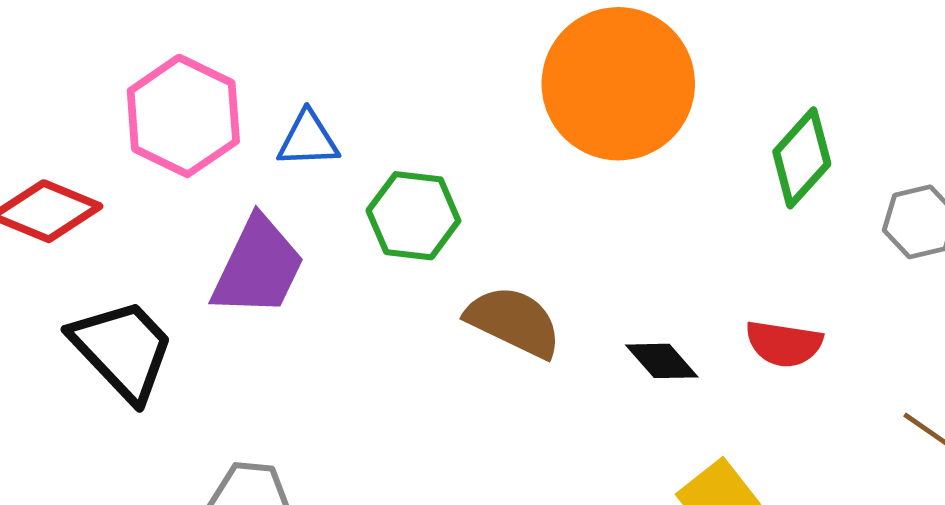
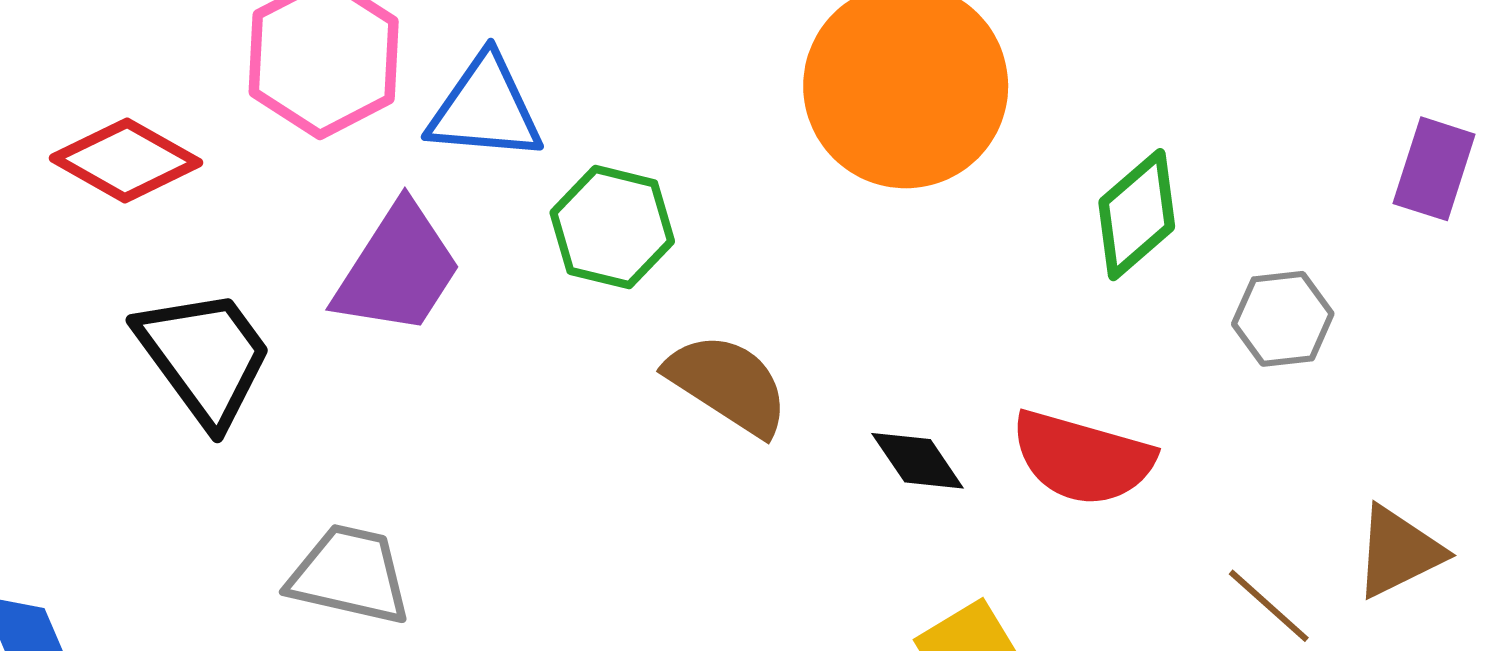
blue triangle: (308, 139) -> (485, 108), size x1.4
red semicircle: (784, 344) -> (1082, 458), size x1.4

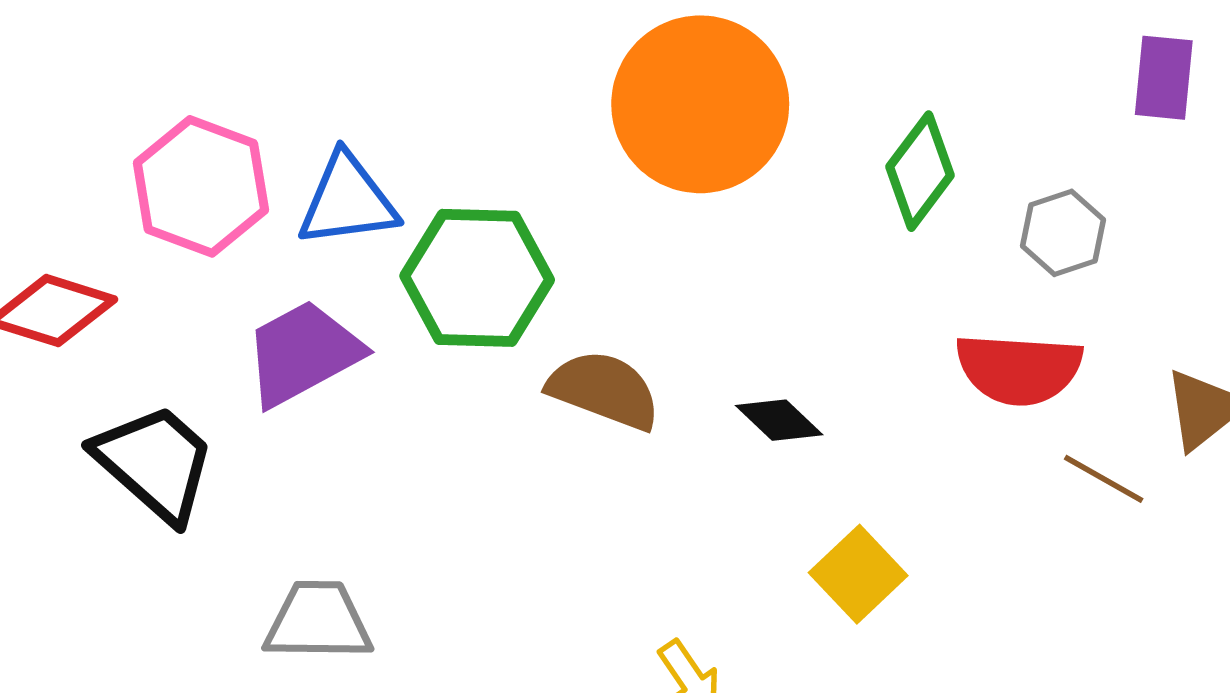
green hexagon: (612, 227) -> (477, 278), size x1.4
purple trapezoid: (398, 269) -> (303, 353), turned -139
red semicircle: (1082, 458) -> (1019, 369), moved

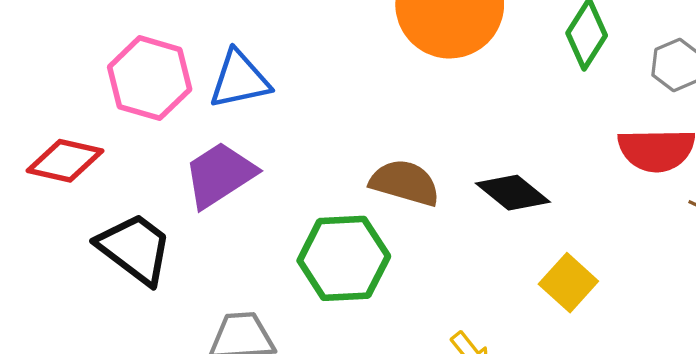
green hexagon: (477, 278) -> (344, 258), moved
black diamond: (779, 420) -> (513, 193), size x1.4

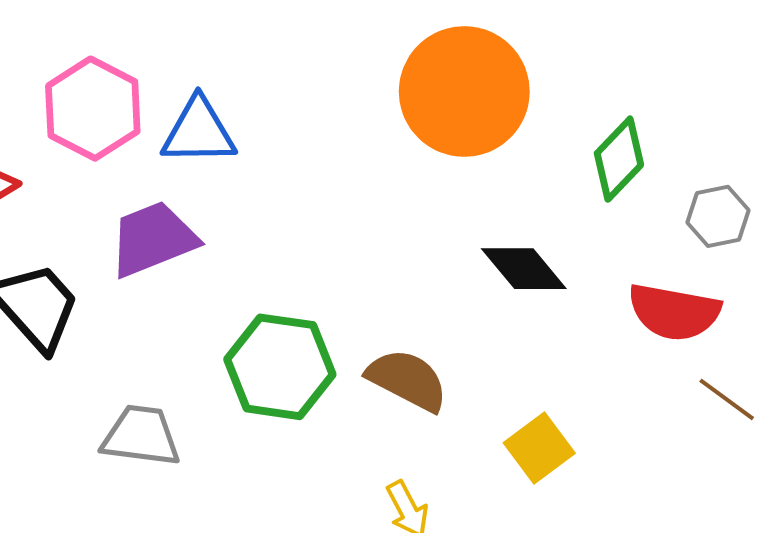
brown semicircle: (405, 183) -> (407, 380), moved
black diamond: (513, 193) -> (524, 269), moved

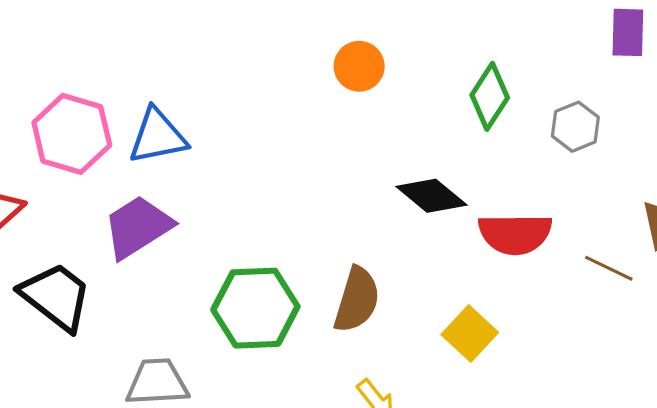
orange circle: (464, 91) -> (359, 66), size x0.5
red semicircle: (674, 312) -> (515, 234), moved
brown semicircle: (407, 380) -> (357, 300), turned 90

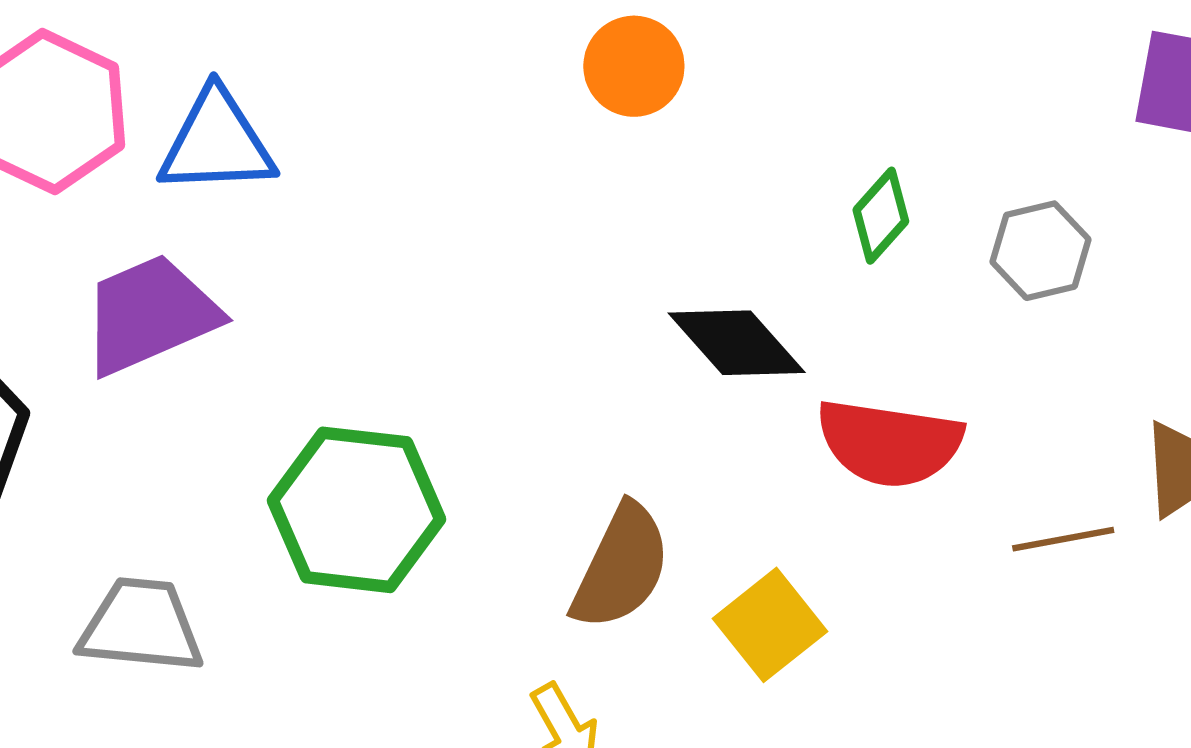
green diamond: (490, 96) -> (881, 216), moved, size x0.7
brown line: (609, 268) -> (1063, 539), turned -45
brown semicircle: (357, 300) -> (621, 567), moved

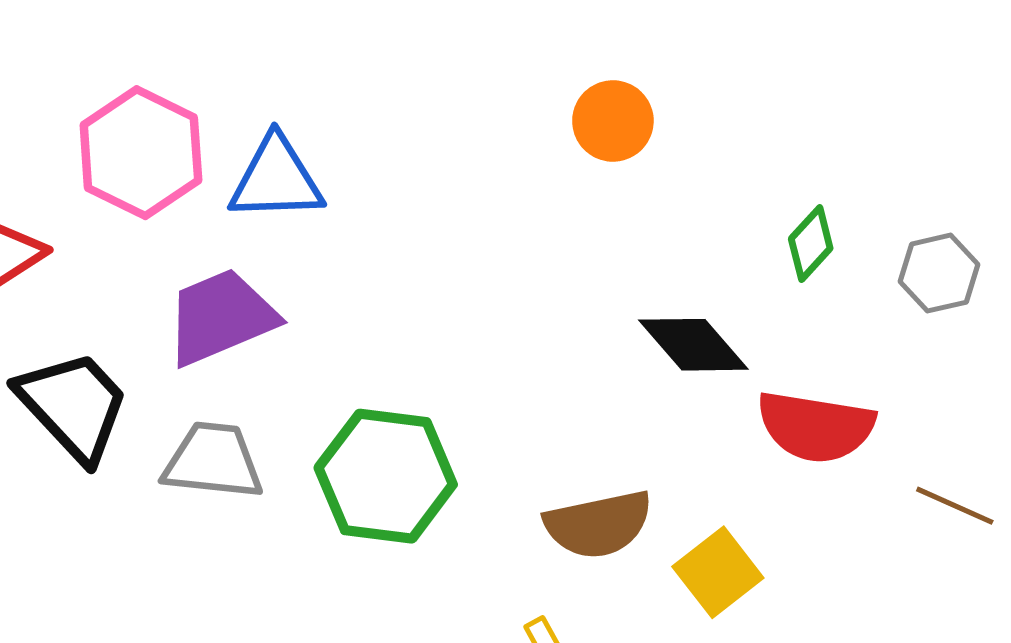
brown line: (1063, 539) -> (955, 506), turned 34
brown semicircle: (621, 567) -> (598, 524), turned 52
gray trapezoid: (141, 626) -> (213, 461), moved

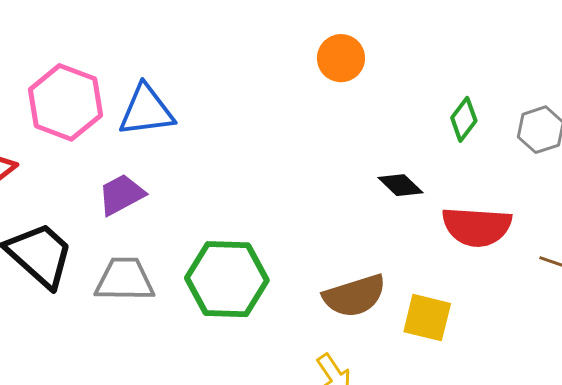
purple trapezoid: (221, 317) -> (121, 195), size x0.7
black diamond: (693, 345) -> (400, 185), size x0.7
yellow square: (718, 572) -> (427, 318), turned -33

